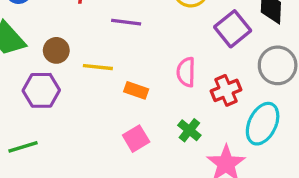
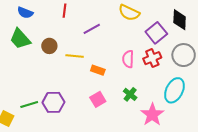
purple line: (126, 22) -> (92, 29), turned -36
purple hexagon: (41, 90) -> (53, 102), moved
red cross: (226, 90) -> (152, 58), moved

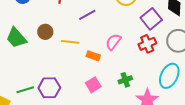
green trapezoid: (20, 39) -> (16, 38), moved
pink semicircle: (128, 59) -> (113, 42), moved, turned 36
green cross: (130, 94) -> (125, 80), turned 32

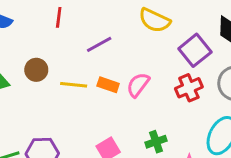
orange rectangle: (93, 56) -> (108, 85), moved

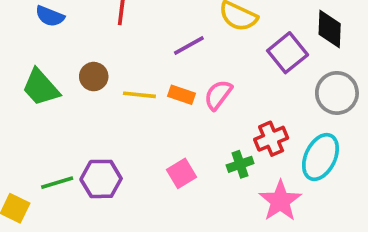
purple line: (99, 44) -> (189, 45), moved
red cross: (189, 88) -> (271, 139), moved

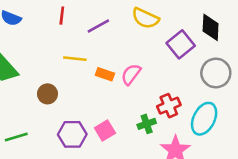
purple line: (189, 45) -> (98, 26), moved
brown circle: (94, 77) -> (47, 94), moved
yellow line: (139, 95) -> (75, 59), moved
purple hexagon: (101, 179) -> (72, 134), moved

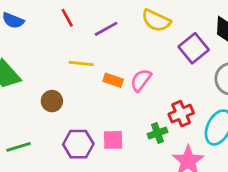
red line: (62, 16) -> (67, 18), turned -36
pink square: (105, 130) -> (113, 140), turned 30

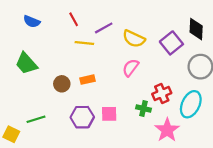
yellow semicircle: (156, 20) -> (134, 39), moved
yellow line: (81, 64) -> (84, 43), moved
orange rectangle: (113, 80) -> (88, 80), moved, turned -32
green cross: (158, 133) -> (143, 109), turned 32

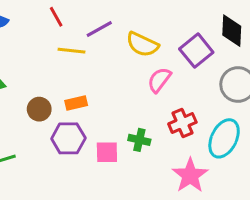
pink semicircle: (131, 68) -> (159, 80), moved
green cross: (143, 109) -> (139, 140), moved
purple hexagon: (82, 117) -> (68, 138), moved

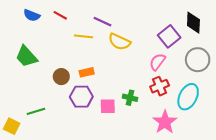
red line: (56, 17) -> (60, 15), moved, turned -32
purple line: (99, 29) -> (103, 22), turned 54
yellow semicircle: (142, 44) -> (119, 42), moved
pink semicircle: (159, 80) -> (157, 62), moved

